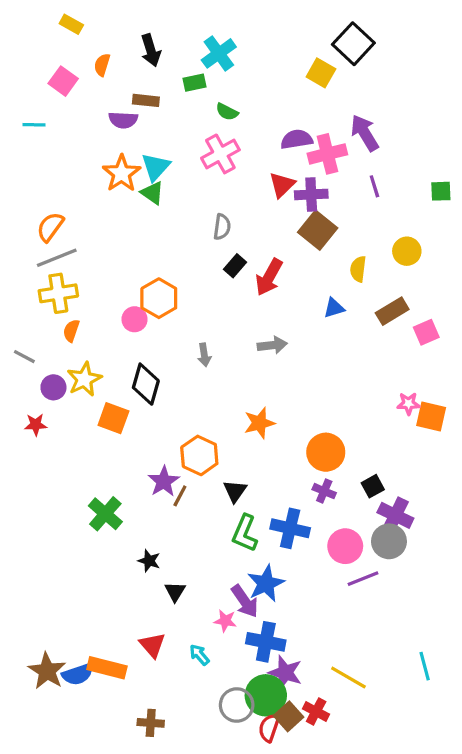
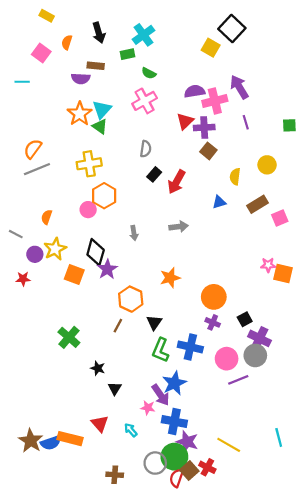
brown square: (318, 230) -> (208, 151), size x0.7
yellow cross: (58, 293) -> (89, 164), moved
purple star: (164, 481) -> (107, 269), moved
brown cross: (151, 723) -> (115, 475), moved

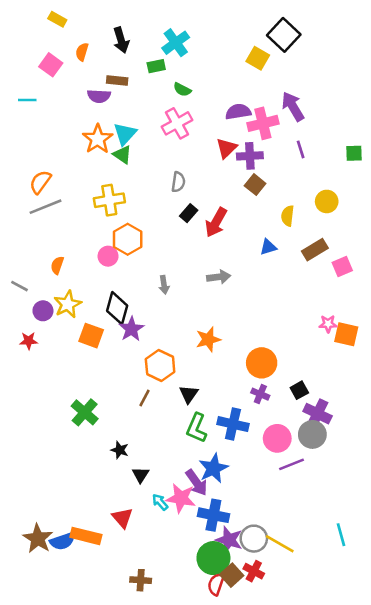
pink star: (148, 408) -> (181, 498), size x1.6
cyan arrow: (131, 430) -> (160, 502), moved
gray circle: (155, 463) -> (254, 539), moved

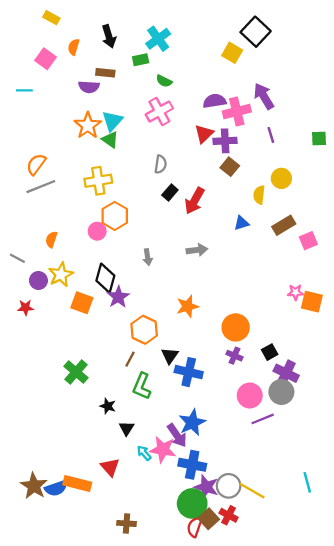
yellow circle: (327, 201) -> (281, 178), moved
blue cross: (233, 424) -> (189, 372), moved
green L-shape: (197, 428) -> (142, 386), moved

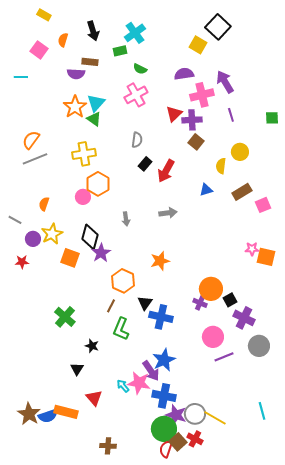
purple semicircle: (214, 101) -> (184, 74), moved
orange circle: (236, 327) -> (211, 289), moved
gray circle: (281, 392) -> (259, 346), moved
black triangle: (126, 428) -> (77, 369), moved

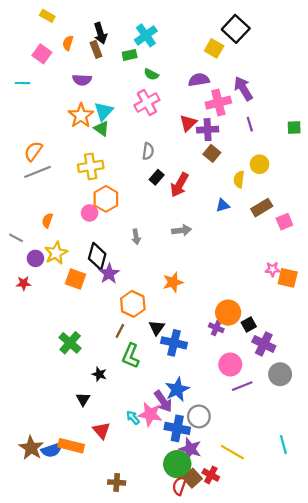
brown rectangle: (90, 62) -> (96, 49), moved, turned 63
gray circle: (195, 414) -> (199, 416), moved

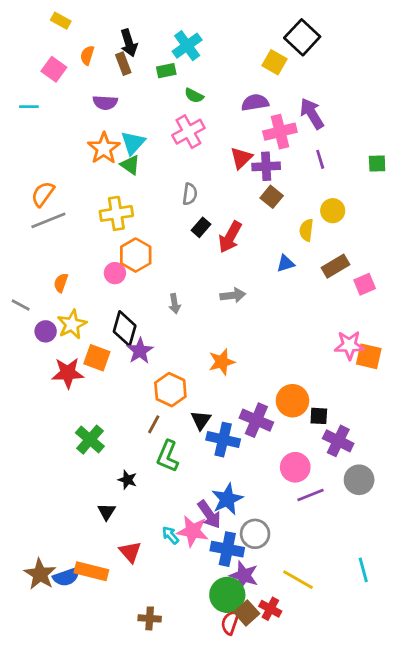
pink star: (273, 269) -> (349, 345), size x1.5
red star: (24, 283) -> (68, 373), moved, size x1.6
black square: (249, 324) -> (319, 416), turned 32
purple cross: (216, 328) -> (256, 420), moved, size x1.6

